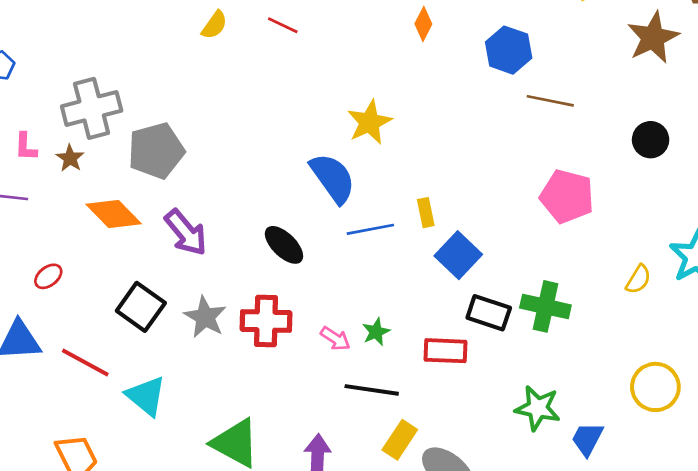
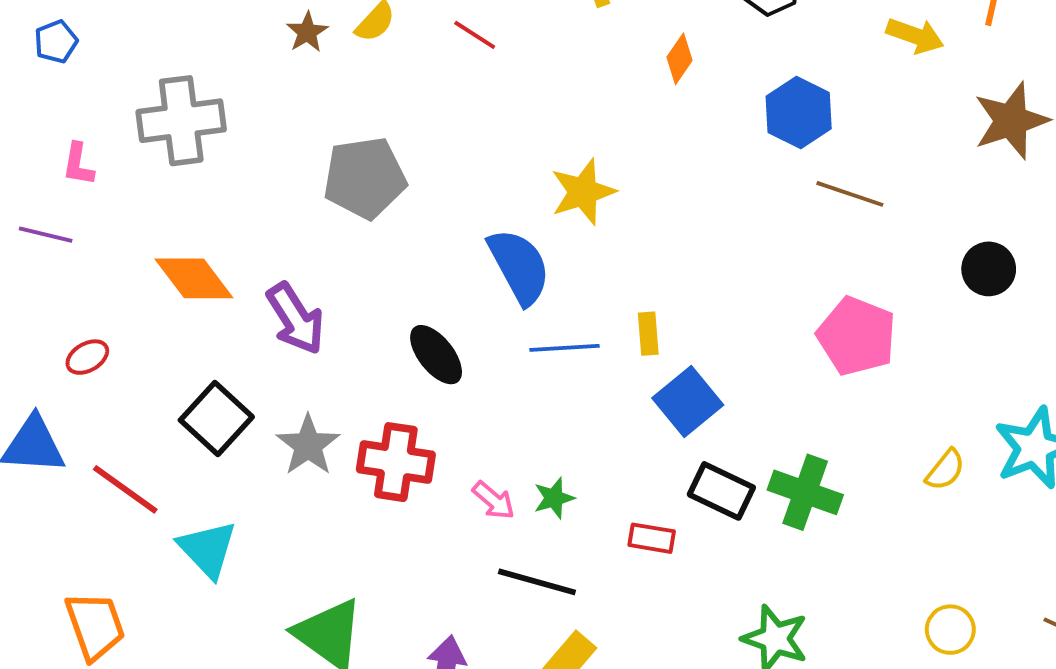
gray pentagon: (156, 151) -> (365, 178), moved
brown star: (70, 158) -> (307, 32), moved
red rectangle: (446, 351) -> (652, 538), size x0.7
yellow circle: (655, 387) -> (950, 630), size x0.7

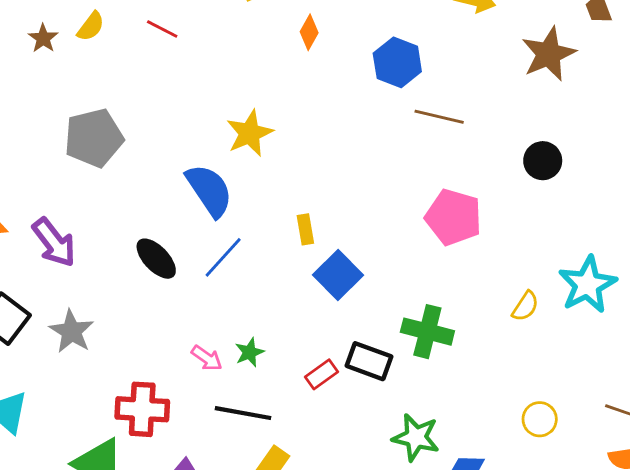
blue line: (565, 348) -> (223, 257), moved, turned -39
red cross: (396, 462) -> (142, 409), moved
black rectangle: (721, 491) -> (369, 361), moved
red rectangle: (652, 538) -> (322, 374), turned -40

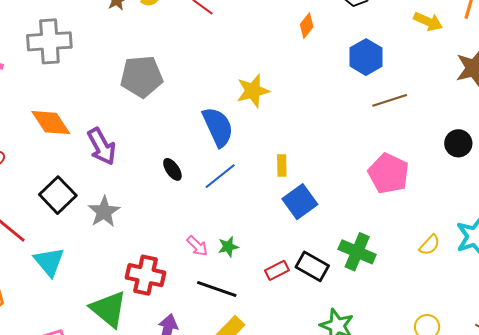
brown line: (439, 117) -> (390, 100), turned -40
black ellipse: (156, 259) -> (172, 169), size x0.7

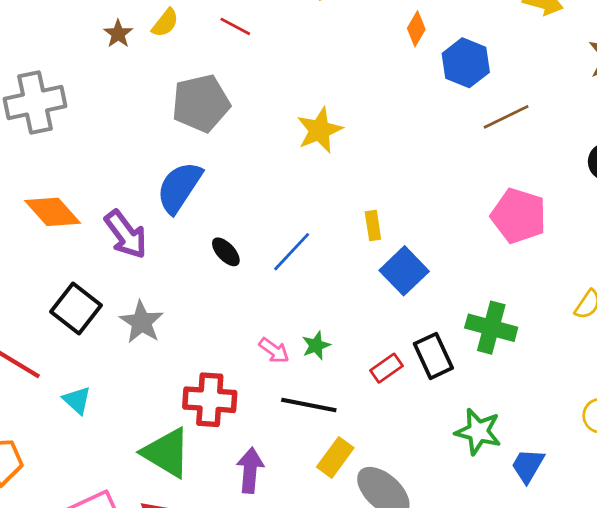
orange diamond: (307, 26) -> (416, 29), moved
gray pentagon: (142, 77) -> (201, 103), moved
blue semicircle: (218, 127) -> (179, 187), moved, turned -114
cyan triangle: (49, 262) -> (77, 400), size x0.7
black rectangle: (312, 266) -> (433, 356), turned 44

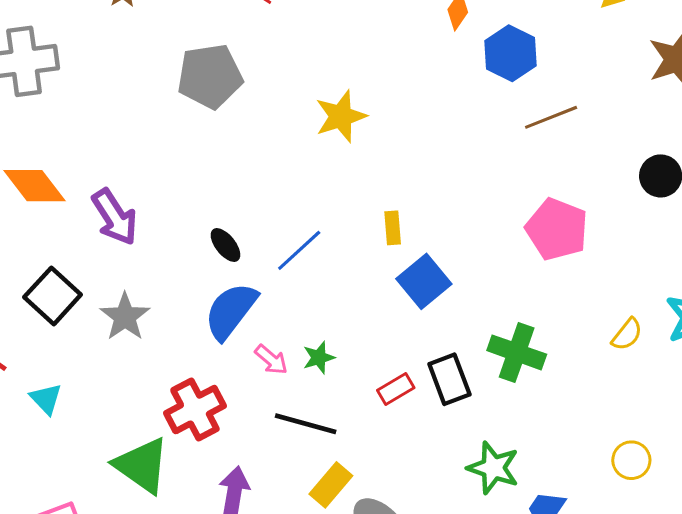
blue semicircle: (179, 187) -> (231, 311), moved
red cross: (210, 400) -> (195, 410), turned -36

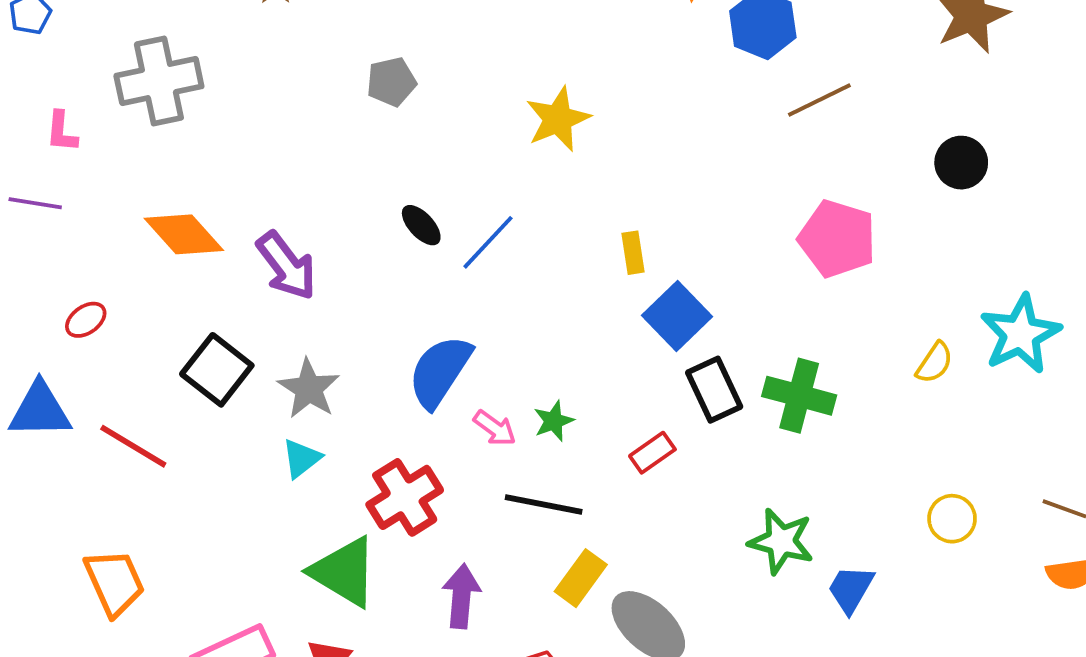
gray pentagon: (210, 76) -> (391, 82), size x0.6
black ellipse: (225, 245) -> (421, 225), moved
blue line: (299, 250) -> (488, 242), moved
black rectangle: (449, 379) -> (714, 390), moved
cyan triangle: (46, 399) -> (301, 458), moved, turned 40

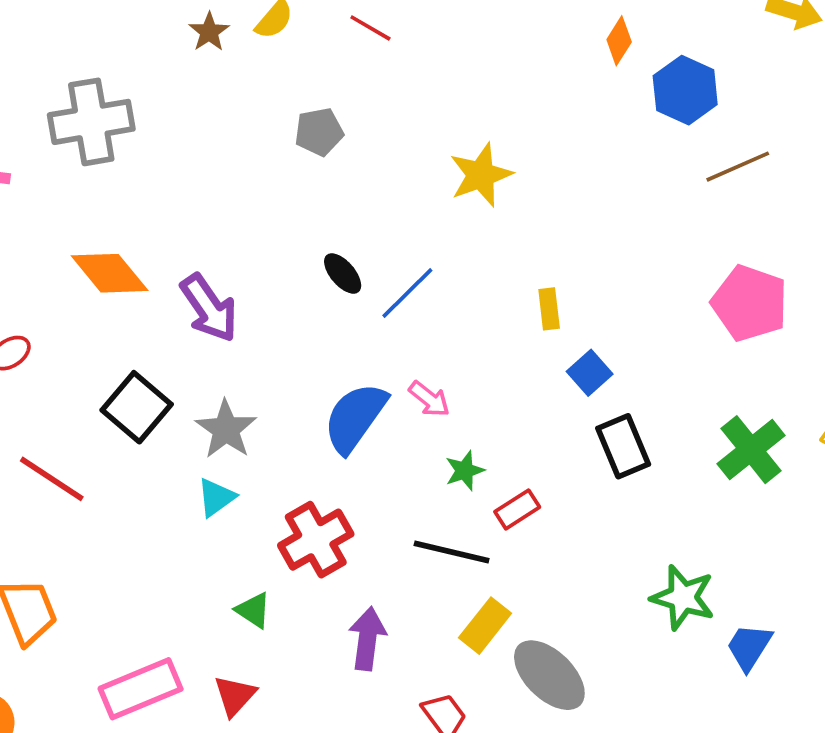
blue square: (677, 316) -> (590, 373), size x0.7
green cross: (799, 396) -> (751, 450), moved, turned 34
pink arrow: (495, 428) -> (429, 399), moved
red rectangle: (652, 453) -> (517, 509), moved
green triangle: (344, 572) -> (253, 610), size x0.5

